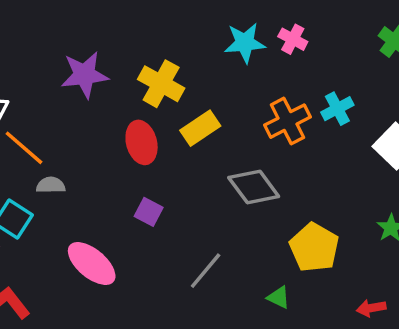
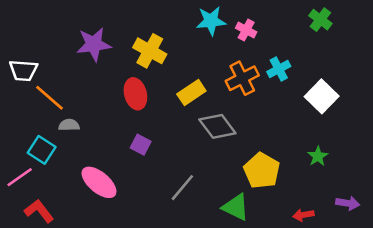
pink cross: (293, 39) -> (246, 30), moved
yellow rectangle: (200, 128) -> (191, 92), moved
green triangle: (279, 297) -> (236, 207), size x1.6

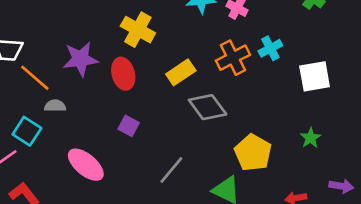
purple star: (94, 44) -> (80, 59), moved
white square: (322, 96) -> (315, 76), turned 36

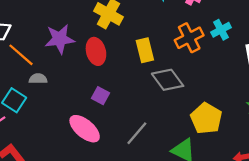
yellow rectangle: (181, 72) -> (145, 50), turned -70
pink ellipse: (86, 165) -> (85, 129), moved

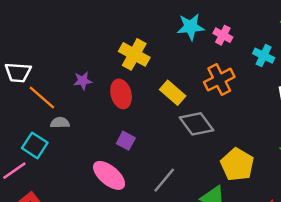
cyan cross: (221, 30) -> (264, 56), moved, turned -36
purple star: (60, 39) -> (83, 81), size x0.6
yellow rectangle: (145, 50) -> (173, 93), turned -35

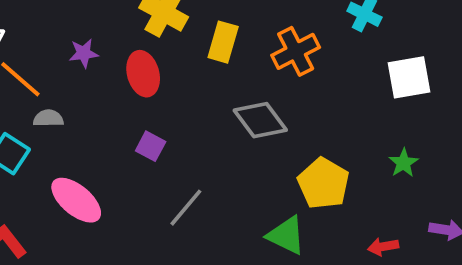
yellow rectangle: (173, 93) -> (223, 42), moved, turned 65
pink ellipse: (109, 175) -> (76, 200), moved
gray line: (164, 180) -> (186, 208), moved

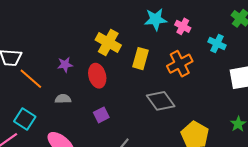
gray semicircle: (48, 118) -> (63, 99), moved
purple square: (151, 146) -> (101, 115), turned 35

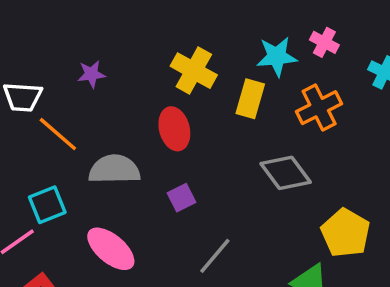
cyan star: (156, 19) -> (277, 56), moved
purple star: (65, 65) -> (91, 74), moved
gray semicircle: (63, 99) -> (114, 169), size x1.8
cyan square: (25, 119) -> (47, 205), turned 35

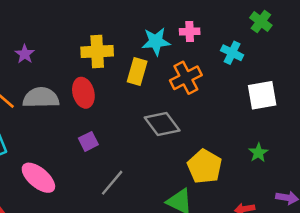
pink cross: (324, 42) -> (190, 31), turned -30
yellow cross: (194, 71) -> (97, 51), turned -32
purple star: (91, 74) -> (25, 54), turned -30
gray semicircle: (114, 169) -> (41, 98), moved

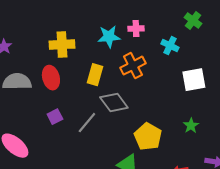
yellow rectangle: (137, 71) -> (95, 75), moved
gray line: (112, 183) -> (87, 123), moved

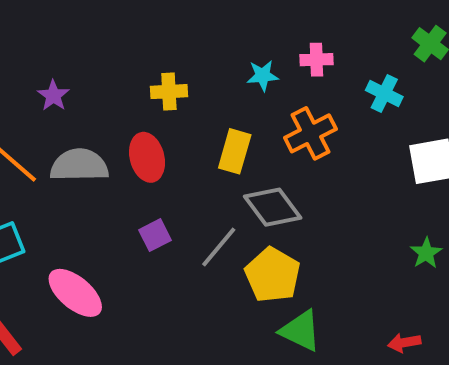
cyan star: (109, 37) -> (263, 76), size x0.7
yellow cross: (62, 45) -> (169, 92), size x0.7
yellow pentagon: (148, 137) -> (273, 275), moved

